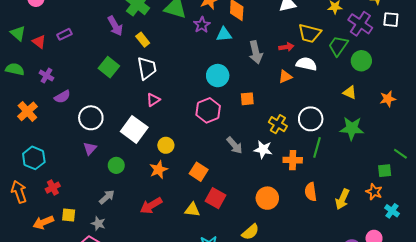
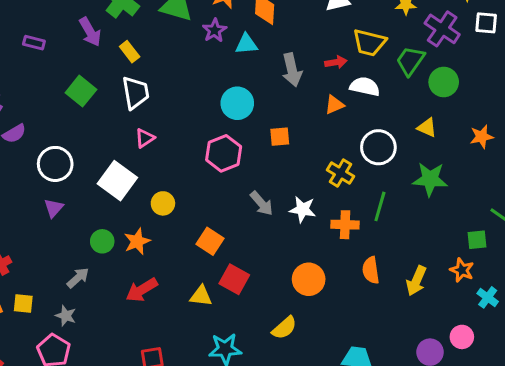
purple rectangle: (64, 34) -> (34, 43), moved, turned 40
white circle: (311, 119) -> (378, 147), moved
yellow cross: (278, 124) -> (340, 173), moved
green circle: (116, 165) -> (102, 241), moved
orange star: (158, 170) -> (137, 241), moved

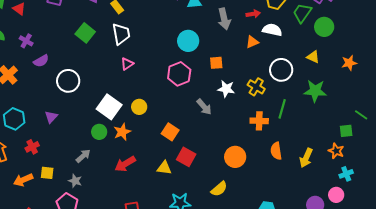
white square: (117, 181) -> (109, 107), moved
purple triangle: (54, 208) -> (51, 117), moved
white star: (303, 209) -> (226, 89), moved
cyan cross: (488, 297) -> (346, 174), moved, turned 32

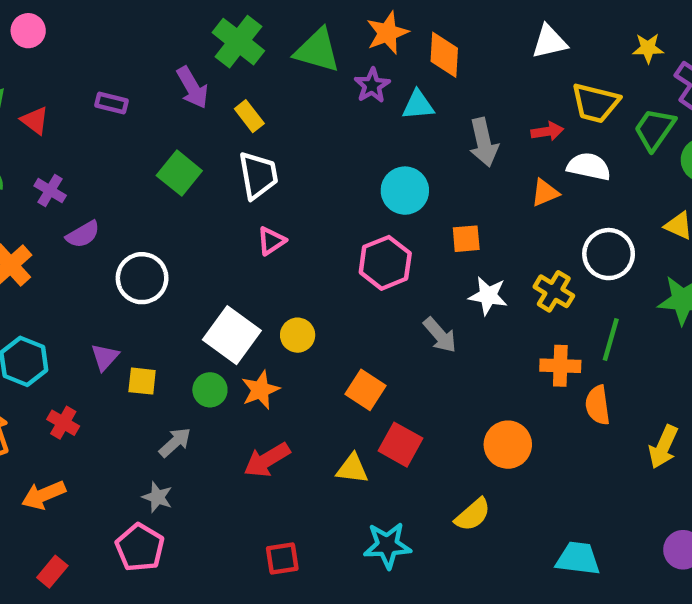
red cross: (32, 147) -> (63, 423), turned -32
orange semicircle: (276, 151) -> (598, 405), moved
yellow square: (47, 173) -> (142, 381), moved

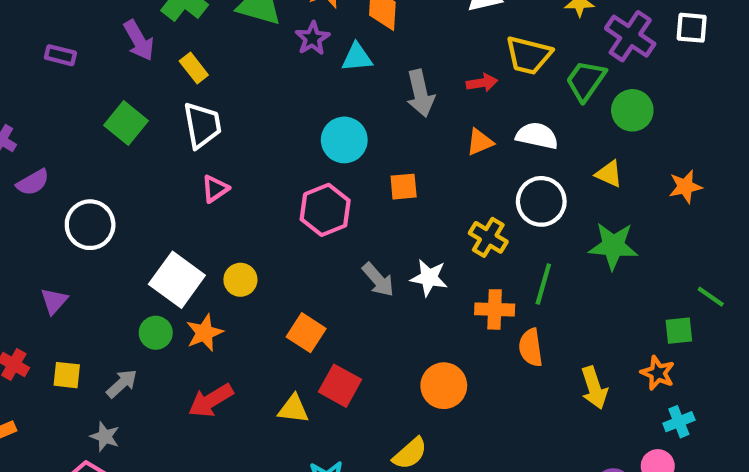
white semicircle: (589, 166) -> (537, 136), moved
white star: (488, 296) -> (429, 278), moved
yellow square: (142, 381) -> (67, 375), moved
yellow arrow: (663, 447) -> (594, 388), turned -42

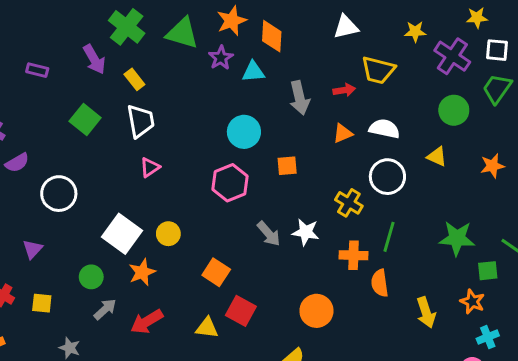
green trapezoid: (586, 81) -> (497, 89), moved
green star: (613, 246) -> (457, 238), moved
green circle: (156, 333) -> (91, 277), moved
gray arrow: (122, 384) -> (105, 309), moved

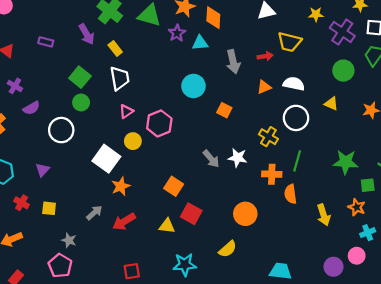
orange square: (287, 166) -> (224, 110), turned 32
pink hexagon: (230, 183) -> (159, 123), moved
yellow circle: (168, 234) -> (133, 141), moved
green circle: (91, 277) -> (81, 103), moved

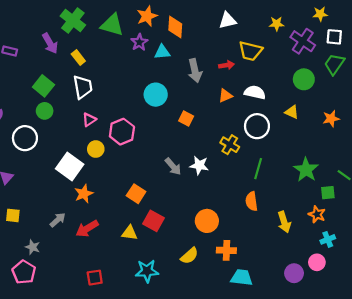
green star: (346, 162) -> (306, 170), turned 30
orange cross: (272, 174) -> (226, 250), moved

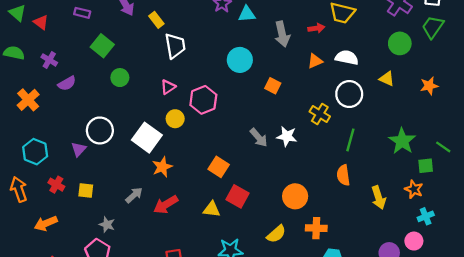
green square: (43, 86) -> (102, 46), moved
white trapezoid: (83, 87) -> (175, 46), moved
white circle: (25, 138) -> (100, 130), moved

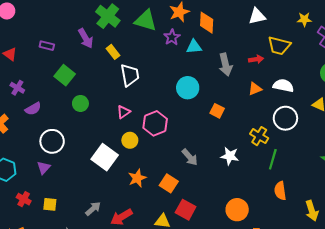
white circle: (100, 130) -> (52, 141), moved
gray arrow: (259, 138) -> (190, 157), moved
green line: (350, 140) -> (273, 159), moved
orange star: (162, 167) -> (137, 178), moved

